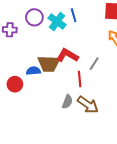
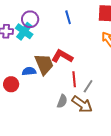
cyan cross: (57, 21) -> (24, 31), moved
brown trapezoid: (49, 64) -> (44, 64), turned -115
gray line: (94, 64) -> (88, 86), moved

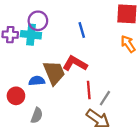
blue line: (68, 17) -> (82, 30), moved
cyan cross: (24, 31) -> (31, 35), turned -30
gray semicircle: (62, 101) -> (37, 115), moved

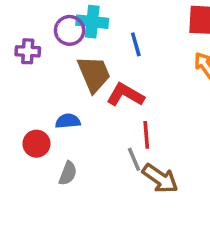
cyan cross: (31, 35) -> (92, 22), moved
brown trapezoid: (54, 73) -> (94, 74), moved
gray line: (105, 98) -> (134, 159), moved, turned -56

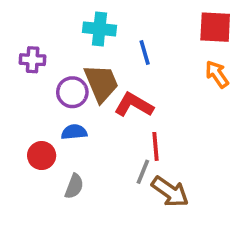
purple circle: (70, 30) -> (72, 92), moved
gray line: (134, 159) -> (143, 172), turned 45

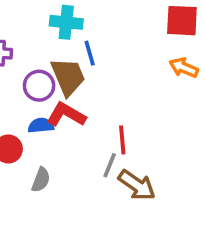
blue line: (145, 52) -> (90, 53), moved
orange arrow: (217, 74) -> (184, 68), turned -32
red L-shape: (134, 105) -> (66, 115), moved

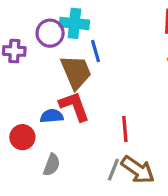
purple circle: (39, 86) -> (50, 33), moved
red L-shape: (66, 115) -> (74, 106), turned 40
gray line: (110, 165) -> (113, 170), moved

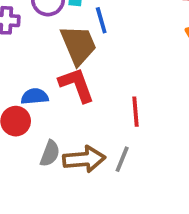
blue semicircle: (52, 116) -> (35, 96), moved
brown arrow: (138, 170) -> (84, 159), moved, turned -40

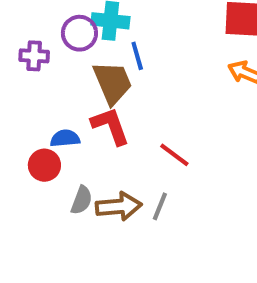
red line: (135, 112) -> (174, 155), turned -48

